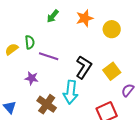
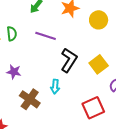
purple line: (49, 56) -> (46, 36), moved
cyan arrow: (71, 92) -> (55, 87), size x0.6

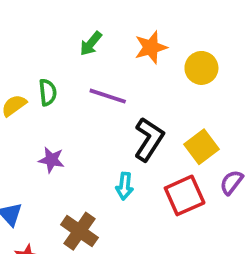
brown cross: (30, 99) -> (80, 231), moved
red square: (93, 108) -> (185, 195), moved

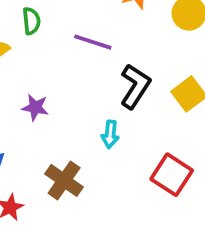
green semicircle: (48, 92) -> (31, 21), moved
red square: (185, 195) -> (172, 175), moved, turned -33

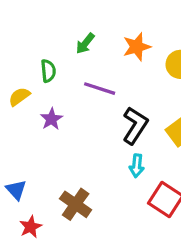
purple star: (35, 107) -> (51, 119), moved, turned 30
cyan arrow: (110, 134) -> (137, 166), moved

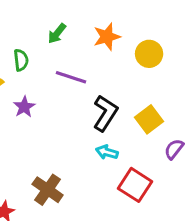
cyan arrow: (137, 166) -> (107, 152), turned 100

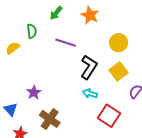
orange star: (107, 37) -> (90, 15), turned -30
yellow circle: (149, 54) -> (119, 43), moved
purple star: (24, 107) -> (34, 92), moved

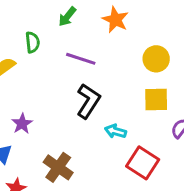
black L-shape: (89, 67) -> (88, 101), moved
yellow square: (119, 71) -> (156, 100), turned 36
purple star: (34, 92) -> (22, 124), moved

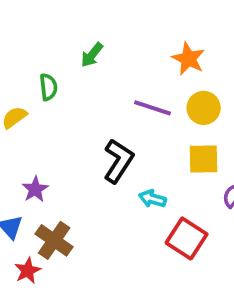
orange star: (115, 20) -> (188, 59), moved
purple line: (81, 59) -> (152, 108), moved
brown cross: (58, 167) -> (54, 240), moved

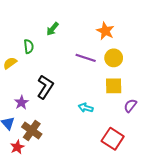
black L-shape: (118, 161) -> (45, 87), moved
red square: (187, 238) -> (113, 139), moved

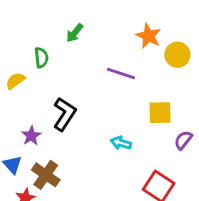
yellow circle: (114, 58) -> (177, 55), moved

